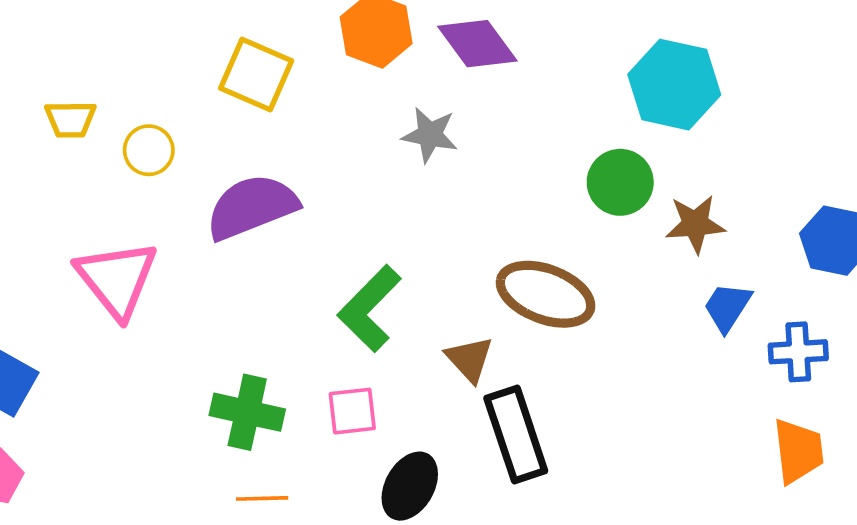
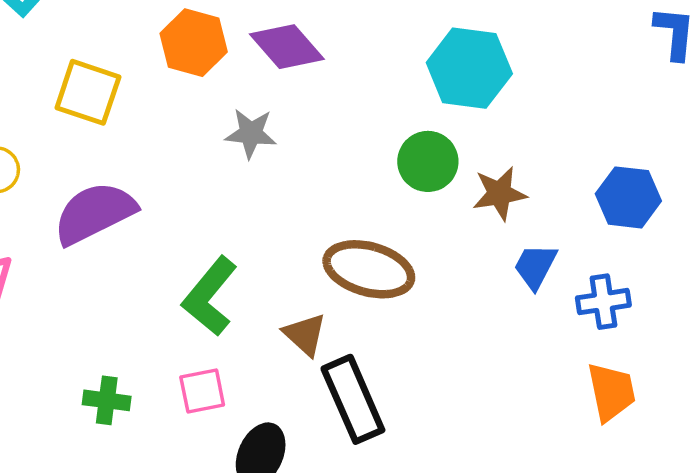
green cross: (247, 412) -> (107, 400), size x0.7

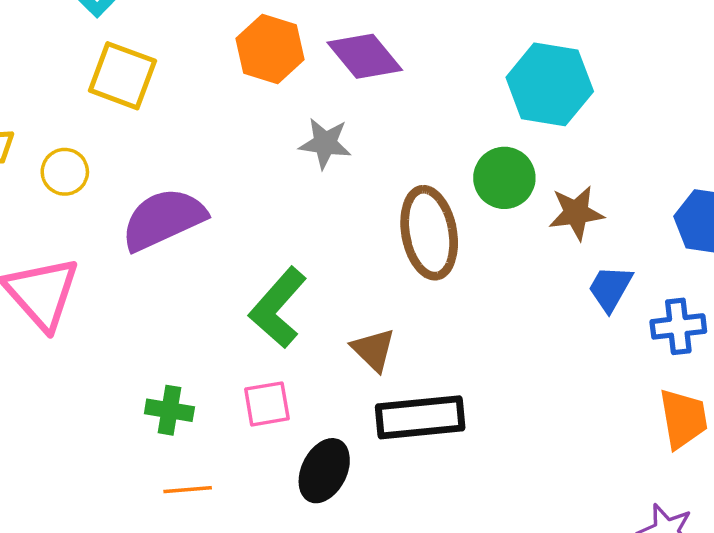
yellow square: (88, 92) -> (122, 76), moved
brown ellipse: (369, 269) -> (429, 233), moved, turned 62
black rectangle: (353, 399) -> (420, 417), turned -74

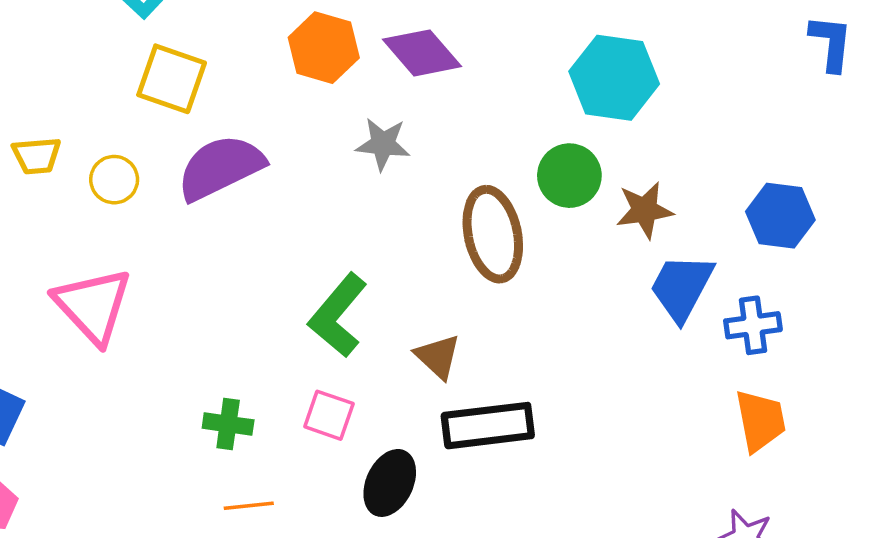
purple semicircle: (163, 219) -> (220, 167), moved
blue trapezoid: (610, 288) -> (682, 287), size x1.4
pink square: (267, 404) -> (329, 415), turned 30

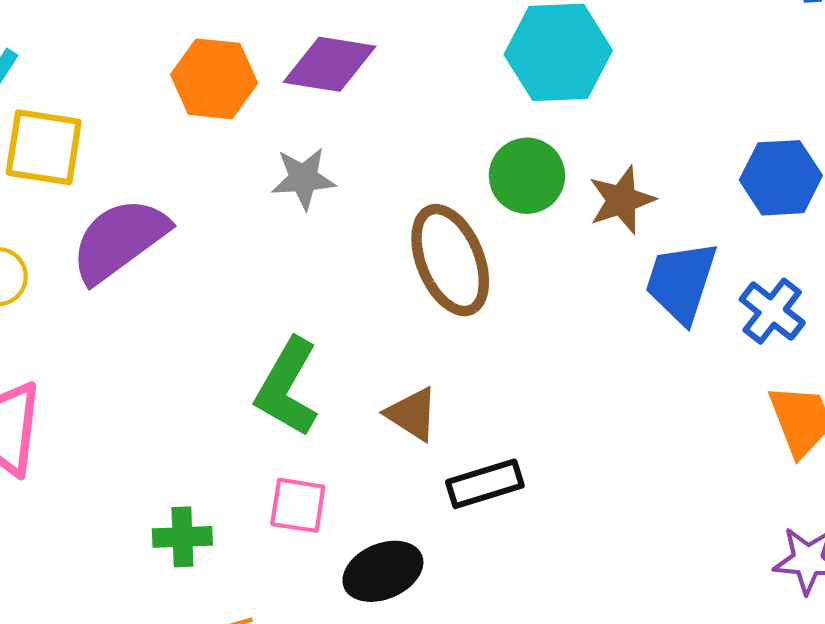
purple diamond: (422, 53) -> (330, 64), turned -30
blue cross: (753, 325) -> (772, 311), turned -34
black rectangle: (488, 426) -> (485, 484), size x0.7
black ellipse: (390, 483) -> (383, 571), turned 52

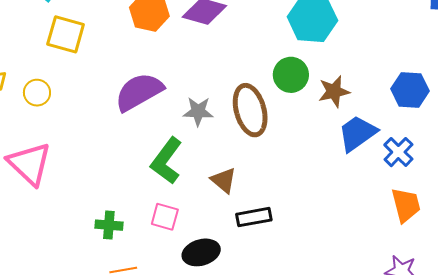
gray star: (303, 178) -> (198, 111), moved
purple semicircle: (119, 240) -> (139, 92), moved
blue trapezoid: (681, 282) -> (357, 133), turned 30

